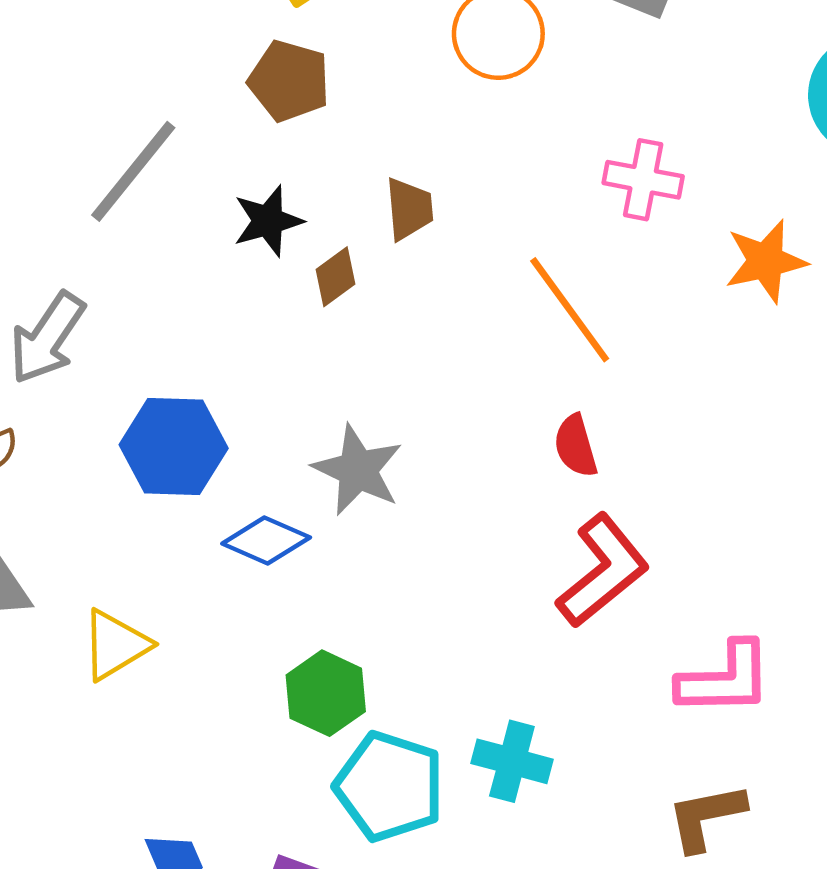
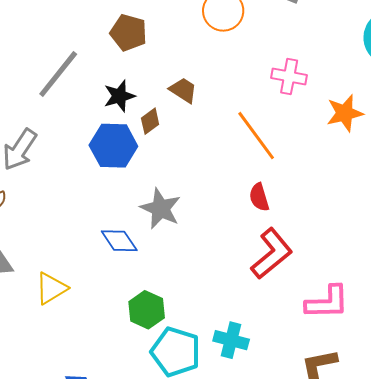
brown trapezoid: (409, 209) -> (183, 90), turned -52
blue hexagon: (174, 447) -> (113, 146), moved
blue diamond: (266, 540) -> (119, 241), turned 33

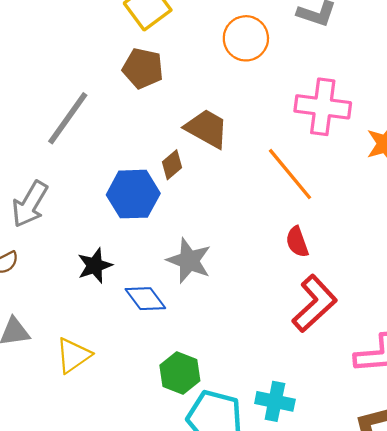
pink cross: (289, 77) -> (323, 107), size x1.4
brown trapezoid: (183, 90) -> (207, 129), size x1.4
black star: (119, 96) -> (95, 265), moved

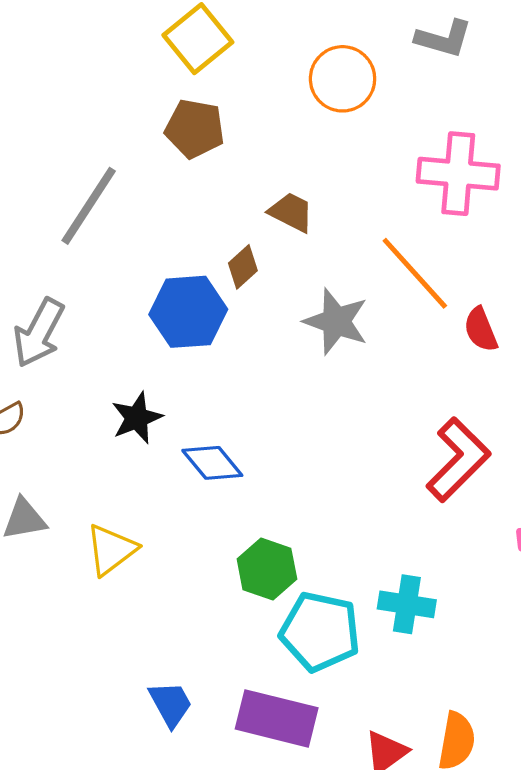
brown trapezoid: (207, 129) -> (291, 212), size x0.7
red semicircle: (297, 242) -> (481, 330), moved
gray star: (189, 261) -> (336, 321), moved

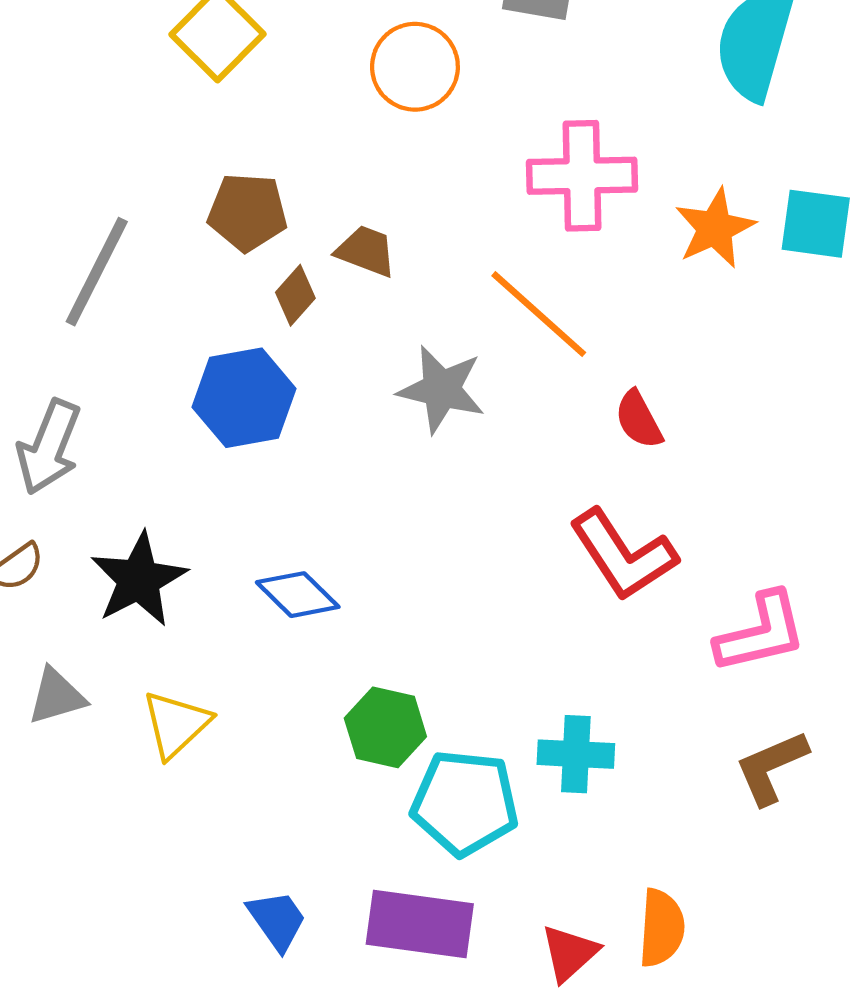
brown pentagon: (195, 129) -> (248, 212), moved
brown diamond: (243, 267) -> (295, 295), moved
red semicircle: (481, 330) -> (639, 420), moved
black star: (137, 418) -> (139, 580), moved, size x1.4
red L-shape: (458, 460) -> (623, 555), turned 108

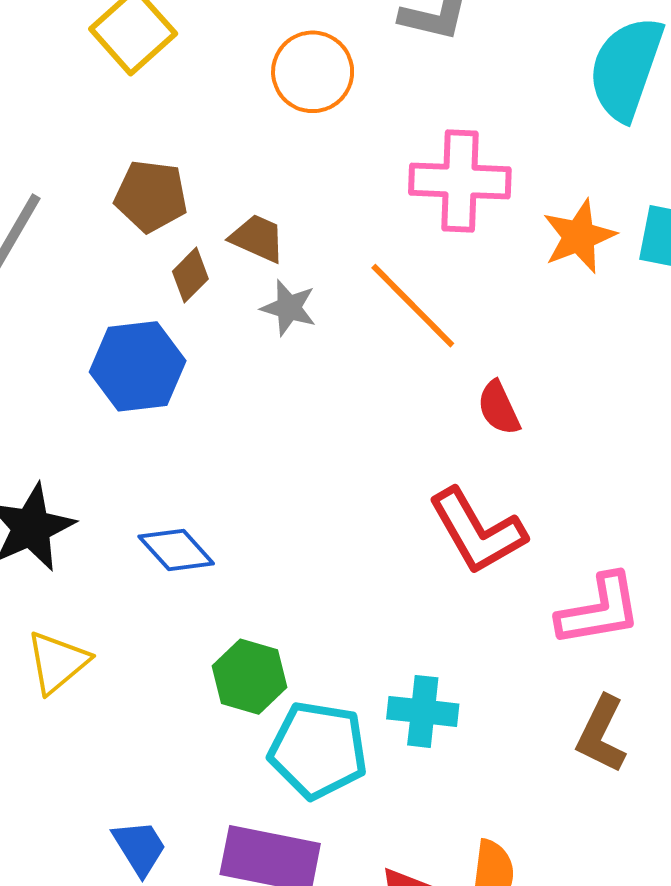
gray star: (441, 389) -> (289, 308), moved, size x0.7
brown L-shape: (771, 767) -> (601, 734), turned -44

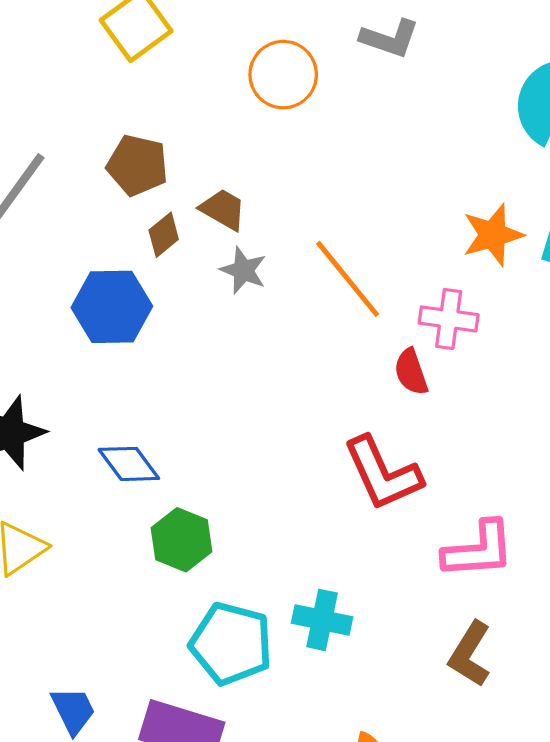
pink cross: (460, 181) -> (449, 319), moved, size x0.7
green hexagon: (249, 677) -> (182, 540), moved

